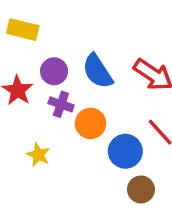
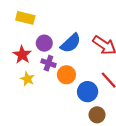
blue semicircle: (97, 71) -> (71, 43), turned -100
yellow star: (38, 155) -> (27, 79), moved

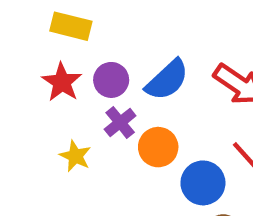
red star: (22, 55) -> (62, 82), moved
purple cross: (48, 63) -> (120, 122), turned 32

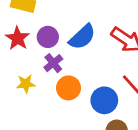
orange circle: (158, 147) -> (68, 88), moved
yellow star: (75, 156) -> (26, 84), turned -30

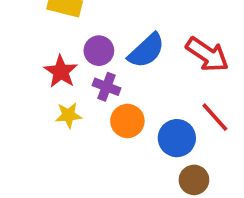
red star: (17, 38) -> (61, 72), moved
purple cross: (53, 63) -> (106, 87), turned -30

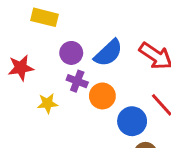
red star: (61, 72) -> (21, 68), moved, turned 30
orange circle: (127, 121) -> (102, 96), moved

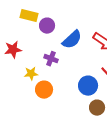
purple circle: (71, 53) -> (47, 26), moved
orange circle: (102, 96) -> (44, 90), moved

